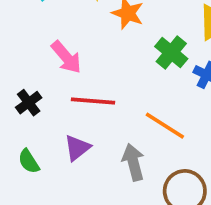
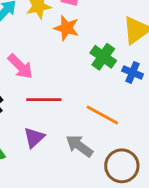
gray arrow: (133, 162) -> (79, 146), turned -36

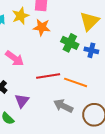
red line: (44, 100) -> (48, 76), moved
purple triangle: (34, 138) -> (22, 101), moved

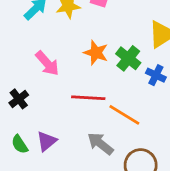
orange star: (42, 27) -> (96, 53), moved
purple triangle: (22, 101) -> (47, 141), moved

